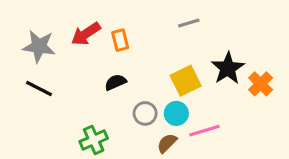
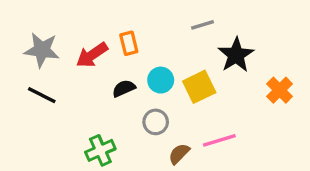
red arrow: (86, 34) -> (92, 55), moved
black star: (228, 68) -> (236, 55), moved
cyan circle: (176, 113) -> (161, 80), moved

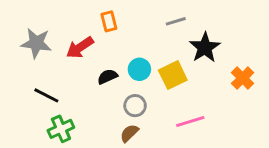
orange rectangle: (129, 43) -> (109, 21), moved
black line: (42, 95) -> (46, 95), moved
green cross: (100, 150) -> (61, 129), moved
brown semicircle: (179, 154) -> (129, 133), moved

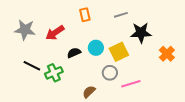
orange rectangle: (109, 21) -> (85, 15), moved
black star: (205, 48) -> (141, 33), turned 30
gray circle: (135, 106) -> (110, 73), moved
green cross: (61, 129) -> (54, 73), moved

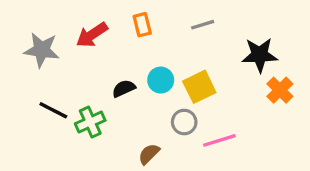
red arrow: (55, 33) -> (92, 35), moved
black star: (141, 33) -> (260, 55), moved

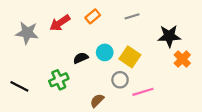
orange rectangle: (142, 25) -> (93, 16), turned 64
yellow square: (199, 87) -> (130, 57), turned -30
black line: (53, 110) -> (19, 86), moved

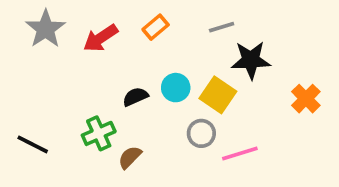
gray star: (27, 33) -> (46, 29), moved, turned 30
black star: (169, 36) -> (251, 60), moved
brown semicircle: (97, 101) -> (130, 157), moved

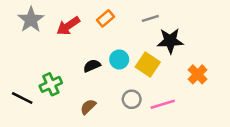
orange cross: (306, 99) -> (198, 74), moved
green cross: (99, 133) -> (51, 84), moved
gray circle: (201, 133) -> (132, 99), moved

